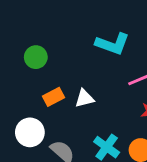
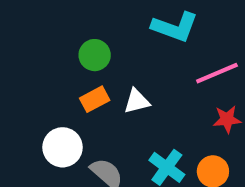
green circle: (36, 57) -> (95, 55), moved

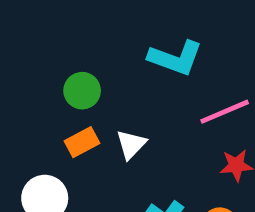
white triangle: (137, 101) -> (131, 144), turned -32

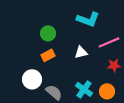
white triangle: (131, 144) -> (81, 52), moved, turned 32

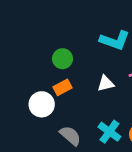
white circle: (32, 79) -> (42, 104), moved

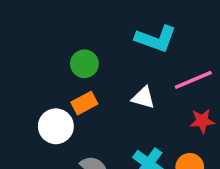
white triangle: (106, 83) -> (143, 98), turned 30

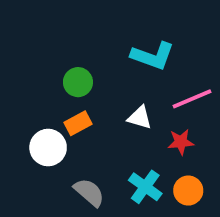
red star: (202, 121) -> (181, 142), moved

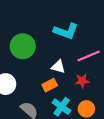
green circle: (78, 82) -> (23, 46), size x1.5
orange rectangle: (78, 123) -> (50, 85), moved

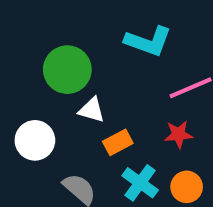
white triangle: (58, 67) -> (92, 110), moved

